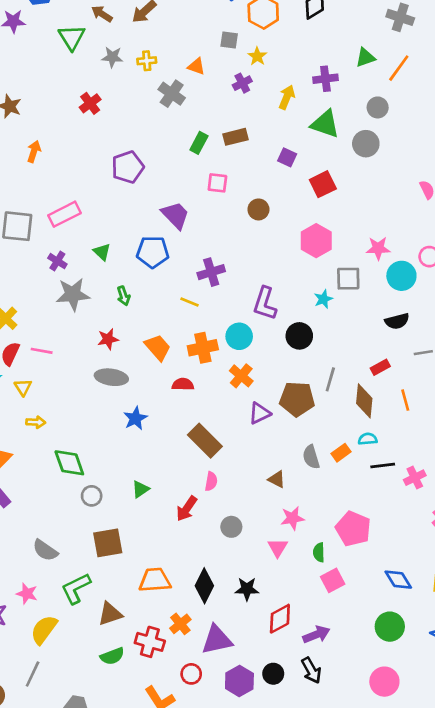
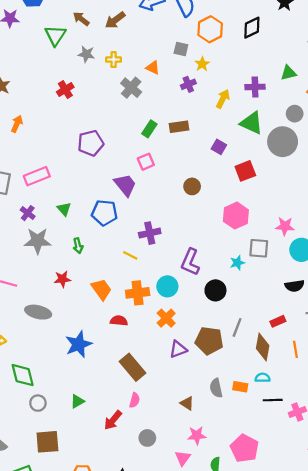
gray circle: (366, 144) -> (283, 142), size x1.4
pink square: (217, 183) -> (146, 162), moved, turned -35
gray ellipse: (111, 377) -> (38, 312), moved
blue star: (135, 418) -> (79, 344), size x1.4
orange rectangle: (341, 453) -> (240, 387), turned 40

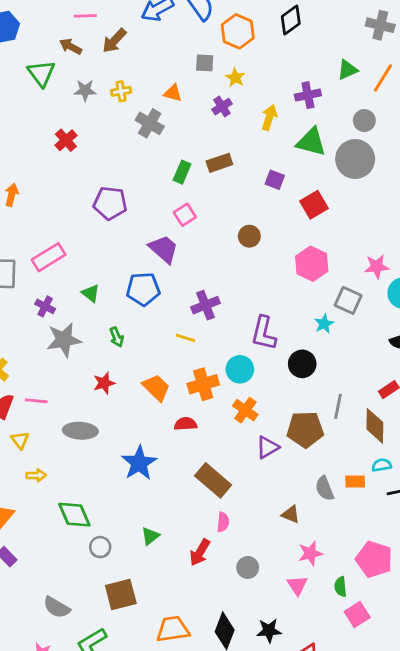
purple pentagon: (91, 143) -> (110, 203), turned 30
gray square: (259, 248) -> (348, 300), turned 30

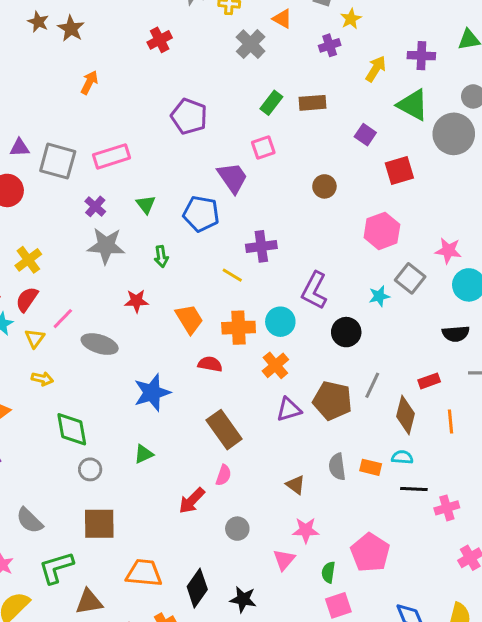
pink line: (36, 401) -> (63, 319), moved, turned -65
green triangle: (150, 536) -> (144, 454), moved

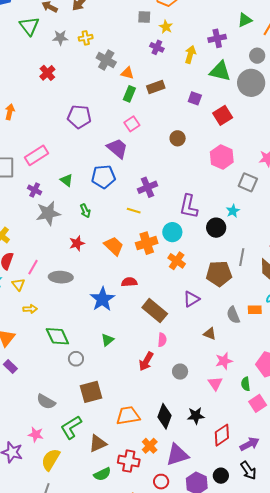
orange triangle: (282, 19) -> (127, 73), moved
purple cross: (330, 45) -> (157, 47), turned -32
cyan star: (379, 296) -> (233, 211), moved
red semicircle: (210, 364) -> (129, 282), moved
purple triangle: (289, 409) -> (191, 299), moved

